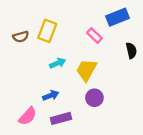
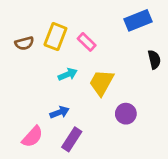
pink rectangle: (94, 36) -> (87, 42), moved
purple circle: (94, 98) -> (126, 114), moved
purple rectangle: (61, 118) -> (72, 139), turned -42

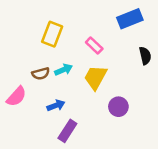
pink rectangle: (87, 42) -> (94, 46), moved
brown semicircle: (24, 43) -> (41, 74), moved
pink semicircle: (32, 137) -> (16, 96), moved

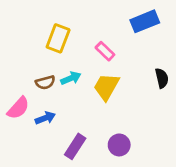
black semicircle: (145, 56) -> (162, 78), moved
blue arrow: (56, 105) -> (45, 118), moved
purple circle: (118, 107) -> (119, 145), moved

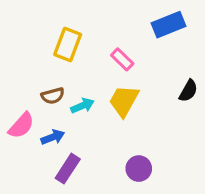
cyan arrow: (71, 78) -> (83, 106), moved
black semicircle: (162, 78) -> (188, 91), turned 42
purple rectangle: (75, 146) -> (68, 169), moved

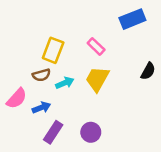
yellow rectangle: (68, 44) -> (53, 50), moved
purple circle: (139, 169) -> (91, 132), moved

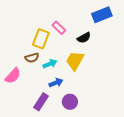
pink rectangle: (96, 46) -> (59, 28), moved
black semicircle: (148, 71) -> (84, 38), moved, turned 32
blue arrow: (41, 108) -> (56, 83), moved

